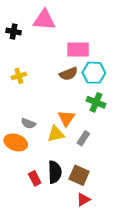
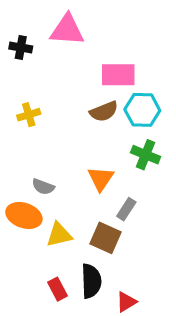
yellow triangle: (56, 134) -> (59, 235), moved
black semicircle: (55, 172) -> (91, 281), moved
brown square: (79, 175) -> (106, 238), moved
red rectangle: (35, 178) -> (58, 289), moved

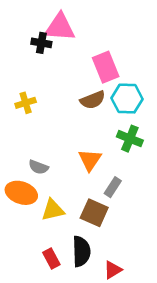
black cross: (21, 47) -> (41, 43), moved
pink rectangle: (118, 75) -> (106, 67), turned 68

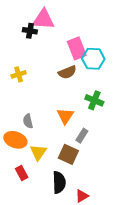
cyan hexagon: (127, 99) -> (93, 59), moved
gray semicircle: (38, 167) -> (28, 121), turned 56
yellow triangle: (53, 210) -> (38, 152), turned -42
red rectangle: (51, 259) -> (22, 173), moved

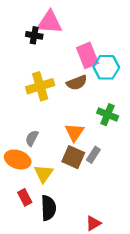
yellow cross: (19, 74) -> (40, 86), moved, size x1.6
gray semicircle: (28, 121) -> (32, 138), turned 40
brown square: (68, 154) -> (73, 157), moved
black semicircle: (59, 182) -> (48, 208), moved

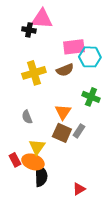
pink rectangle: (87, 55) -> (74, 47), turned -75
gray semicircle: (32, 138) -> (27, 117), turned -48
orange ellipse: (18, 159) -> (33, 162), moved
red rectangle: (25, 197) -> (15, 160), moved

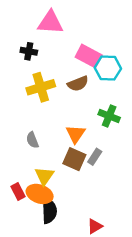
black cross: (29, 30) -> (29, 51), moved
pink rectangle: (74, 47) -> (89, 56), turned 35

